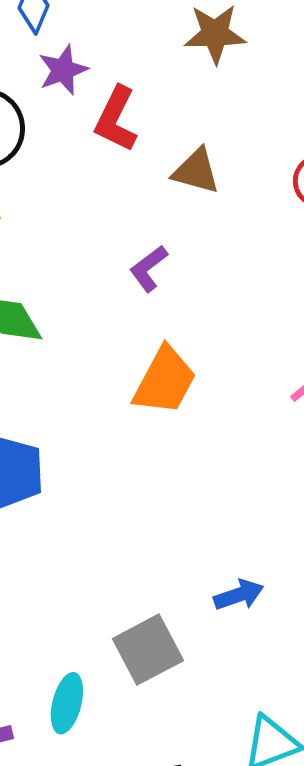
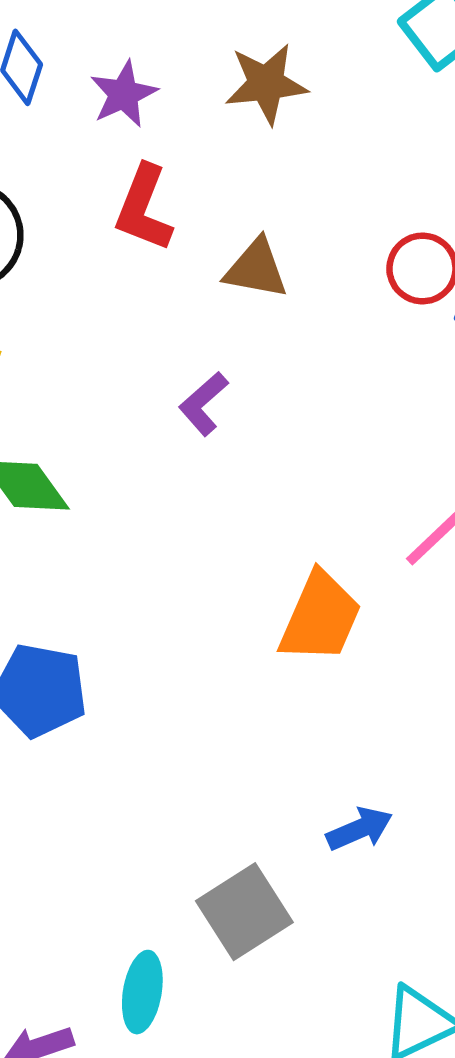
purple star: (63, 70) -> (124, 94), moved
orange trapezoid: (165, 381) -> (320, 617), moved

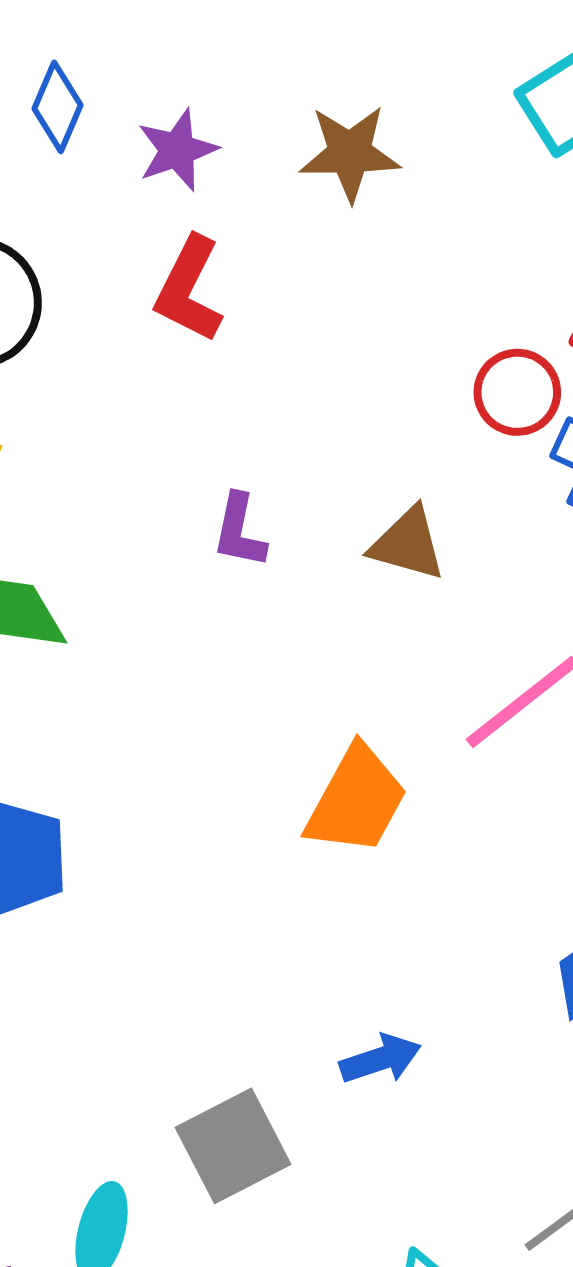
brown triangle: (256, 269) -> (408, 544), moved
purple L-shape: (203, 404) -> (239, 531), turned -42

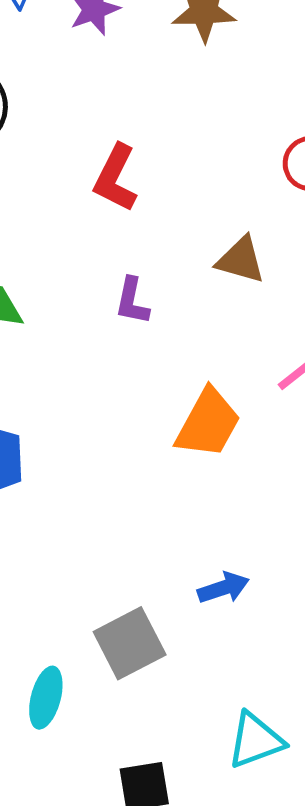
red L-shape: (189, 289) -> (116, 178), moved
purple L-shape: (239, 531) -> (132, 301), moved

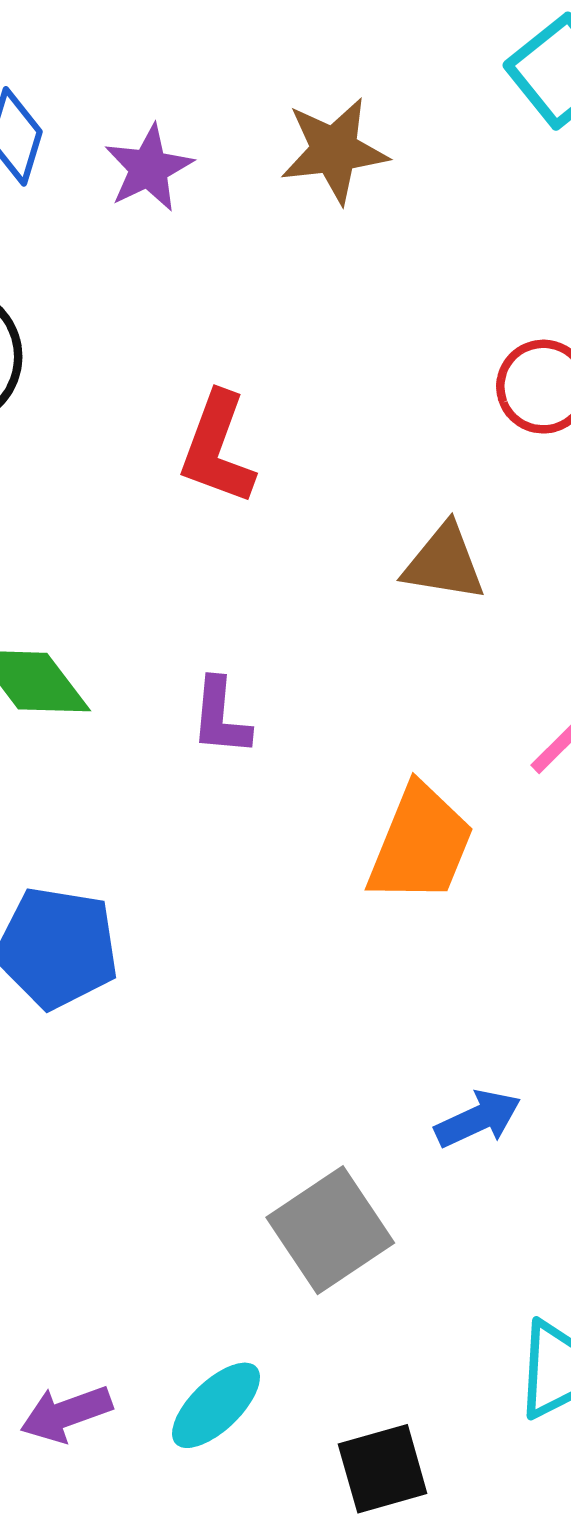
purple L-shape: (132, 301) -> (221, 717), moved
cyan ellipse: (46, 698) -> (216, 1405), moved, turned 38

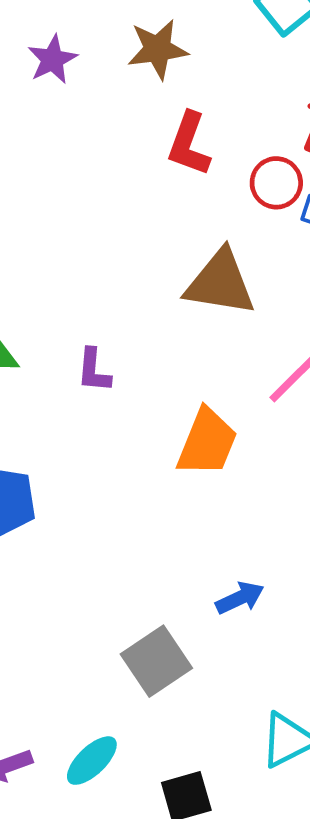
red L-shape: (217, 448) -> (189, 144), moved
brown triangle: (444, 563) -> (220, 283), size x1.5

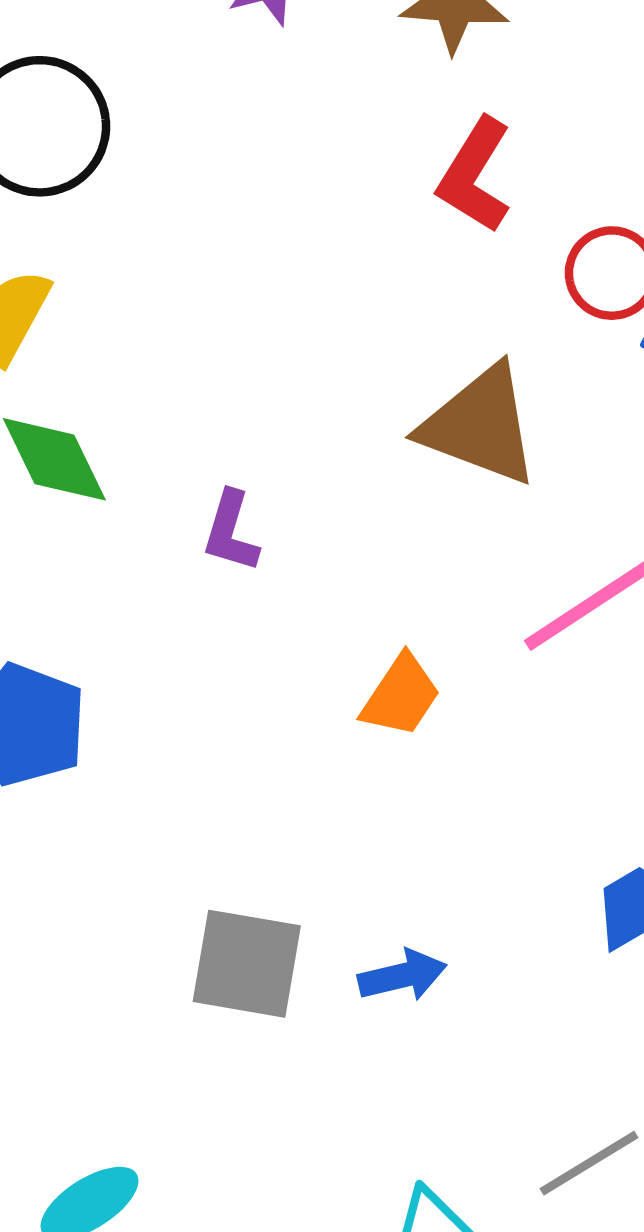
orange trapezoid: (207, 442) -> (401, 696), size x0.7
gray square: (156, 661) -> (247, 964), moved, turned 32

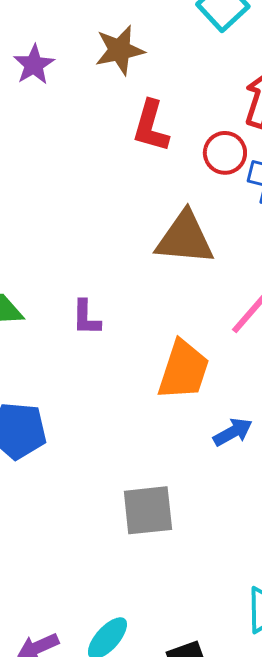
orange trapezoid: (401, 696) -> (183, 370), size x1.5
blue arrow: (402, 976) -> (233, 432), moved

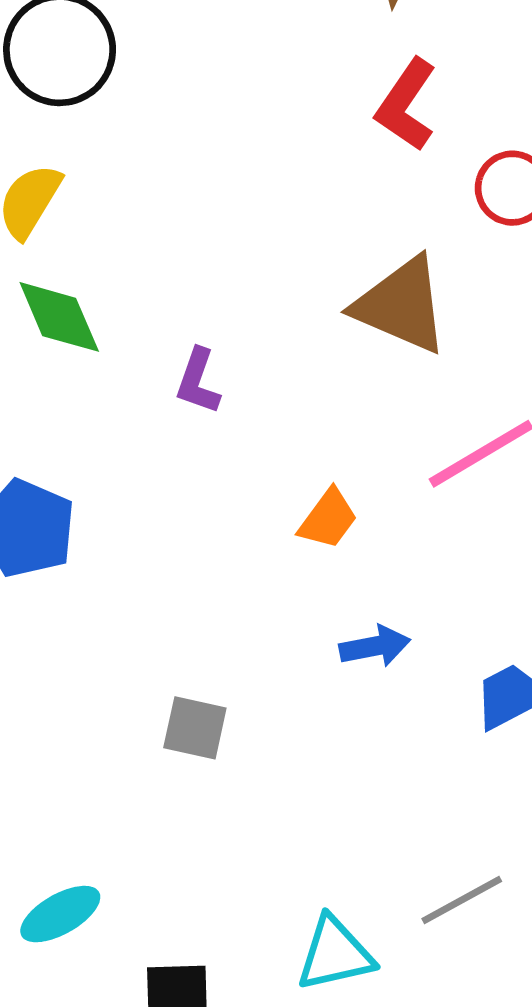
orange trapezoid: (183, 370) -> (328, 519), size x0.6
gray square: (148, 510) -> (195, 728), size x0.7

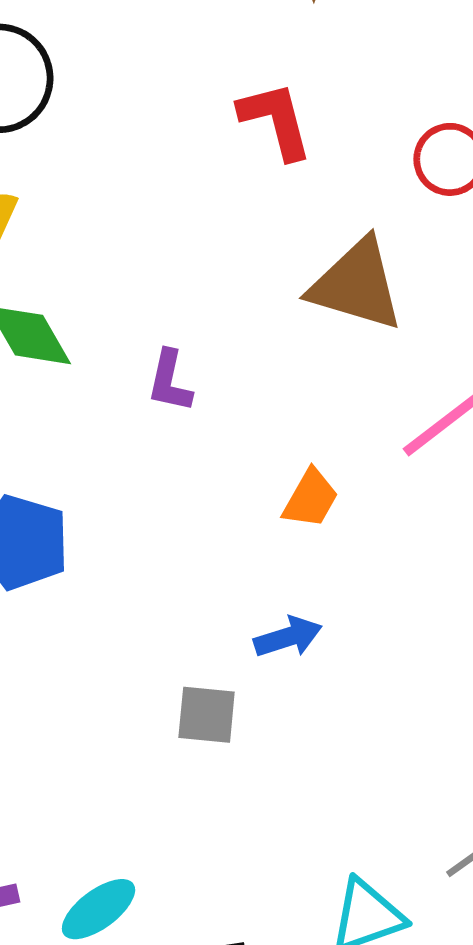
red L-shape: (406, 105) -> (276, 120), moved, turned 138
blue arrow: (375, 646) -> (288, 637), moved

